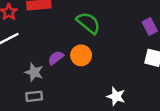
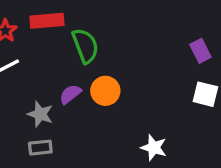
green semicircle: (88, 23) -> (85, 46), moved, turned 30

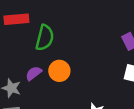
green semicircle: (85, 46) -> (45, 38), turned 35

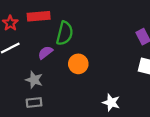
purple semicircle: (34, 73) -> (45, 53), moved

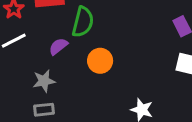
gray star: (34, 80) -> (44, 81), turned -30

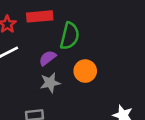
gray star: (44, 81) -> (50, 83), moved

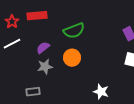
green semicircle: (70, 36) -> (74, 31), moved, turned 55

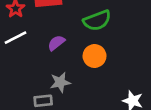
gray star: (45, 67) -> (60, 82), moved

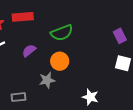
gray star: (60, 82) -> (47, 80), moved

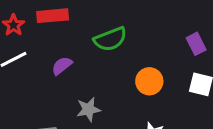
orange circle: (60, 61) -> (149, 81), moved

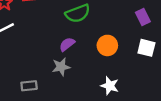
purple semicircle: (62, 66) -> (67, 44), moved

